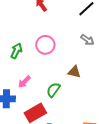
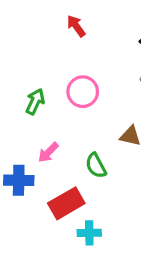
green semicircle: (53, 90) -> (96, 166), turned -63

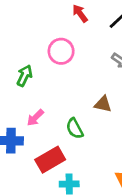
red arrow: (76, 26) -> (80, 13), moved
pink circle: (83, 92) -> (61, 51), moved

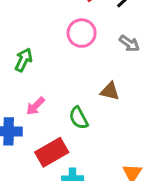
pink circle: (61, 51) -> (82, 33), moved

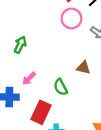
pink circle: (82, 33) -> (71, 18), moved
red rectangle: (52, 152) -> (41, 112), turned -35

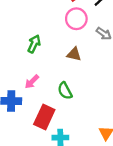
green arrow: (20, 45) -> (34, 44), moved
brown triangle: (83, 68) -> (74, 54), moved

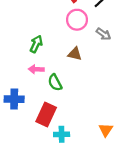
pink arrow: (32, 82) -> (36, 69), moved, turned 48
green semicircle: (65, 91) -> (55, 83), moved

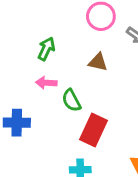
red rectangle: (46, 114) -> (94, 130), moved

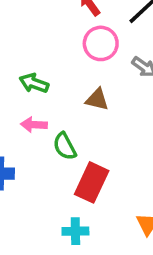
green arrow: (46, 49) -> (34, 83), turned -95

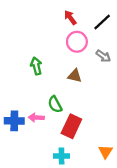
green arrow: (34, 83) -> (36, 66), turned 56
pink arrow: (34, 125) -> (36, 118), moved

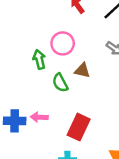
pink circle: (77, 42) -> (63, 43), moved
green semicircle: (55, 104) -> (60, 83), moved

